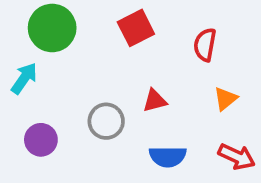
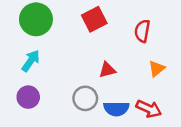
cyan arrow: (24, 78) -> (31, 61), moved
gray circle: (106, 121) -> (85, 98), moved
red arrow: (237, 157) -> (149, 109), moved

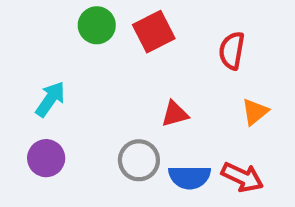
green circle: (36, 19) -> (97, 25), moved, size x0.7

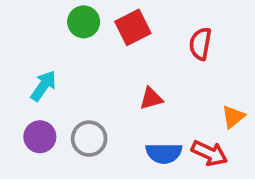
orange triangle: (255, 112) -> (233, 117), moved
gray circle: (139, 160) -> (89, 139), moved

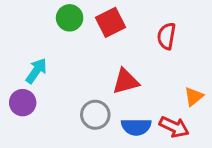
red triangle: (151, 98) -> (126, 81), size x1.4
purple circle: (40, 137) -> (23, 103), moved
gray circle: (89, 139) -> (95, 115), moved

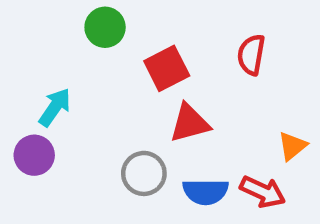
red square: (110, 22) -> (167, 68), moved

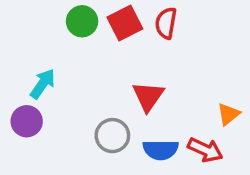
red semicircle: (251, 55) -> (166, 23), moved
red square: (167, 68) -> (125, 23), moved
red triangle: (190, 123) -> (148, 96), turned -40

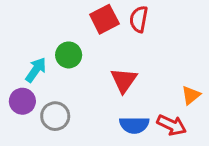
green circle: (82, 21) -> (69, 55), moved
gray circle: (112, 136) -> (55, 116), moved

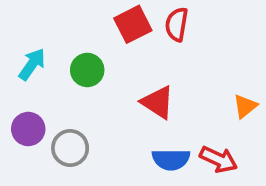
cyan arrow: (36, 70) -> (32, 64), moved
red triangle: (124, 80) -> (158, 102), turned -32
orange triangle: (191, 95) -> (245, 106), moved

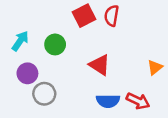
purple circle: (28, 129) -> (27, 73), moved

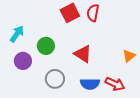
green circle: (55, 44) -> (46, 46), moved
gray circle: (44, 94) -> (55, 79), moved

